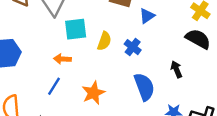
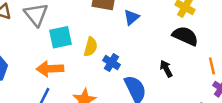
blue cross: (133, 47) -> (112, 63), moved
orange arrow: (62, 59) -> (50, 69), size x1.5

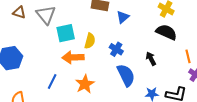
blue cross: (112, 63) -> (116, 49), moved
orange arrow: (50, 69) -> (73, 57), moved

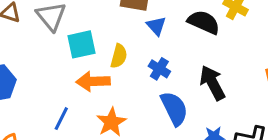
blue triangle: (123, 17) -> (156, 26), moved, turned -32
black semicircle: (166, 32) -> (204, 22), moved
black arrow: (151, 59) -> (212, 83), size x1.6

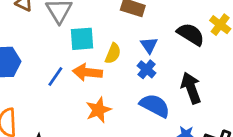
blue triangle: (156, 26) -> (149, 45), moved
blue semicircle: (174, 108) -> (155, 106), turned -44
blue line: (61, 119) -> (55, 77), moved

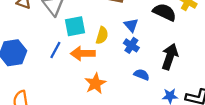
blue line: (55, 77) -> (55, 50), moved
black arrow: (191, 88) -> (170, 57), turned 45
blue semicircle: (155, 106) -> (142, 75), size x0.6

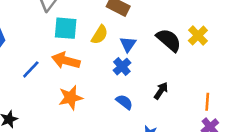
yellow semicircle: (102, 35) -> (100, 35), moved
blue line: (55, 50) -> (31, 69), moved
black arrow: (170, 57) -> (161, 91), size x0.6

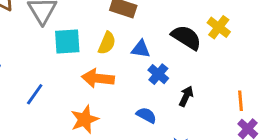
blue triangle: (128, 44) -> (141, 49), turned -48
orange arrow: (66, 61) -> (98, 78), moved
blue cross: (122, 67) -> (158, 74), moved

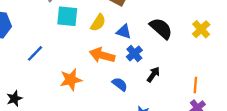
yellow cross: (219, 27) -> (201, 29), moved
orange arrow: (98, 78) -> (102, 55), moved

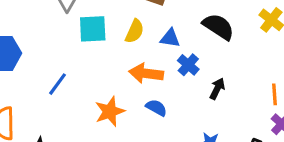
blue semicircle: (120, 84) -> (156, 108), moved

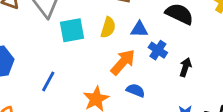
orange arrow: (146, 73) -> (123, 62), turned 132

